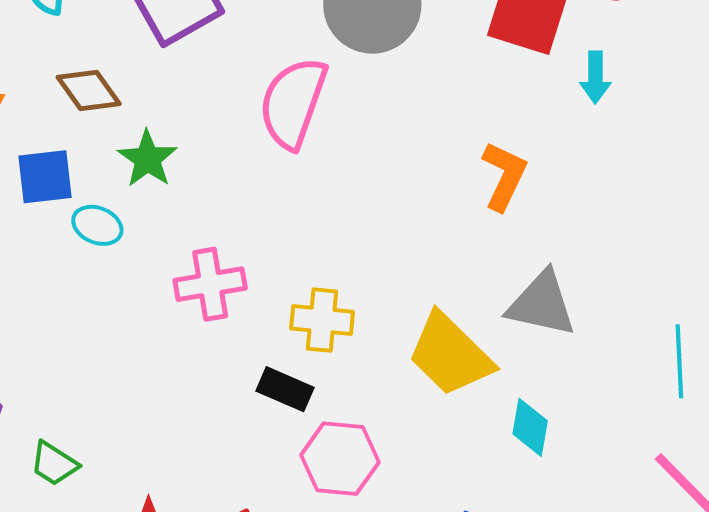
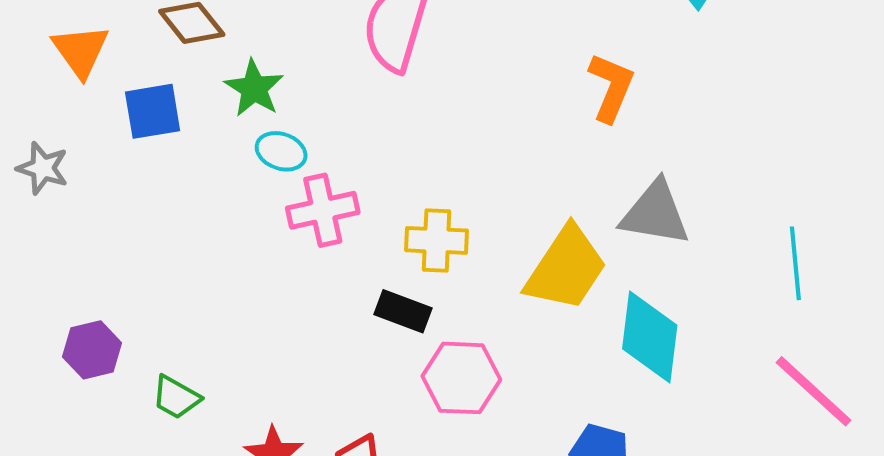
cyan ellipse: (97, 225) -> (281, 151), moved
yellow trapezoid: (450, 355) -> (566, 268), turned -98
cyan diamond: (530, 427) -> (650, 337), size x1.6

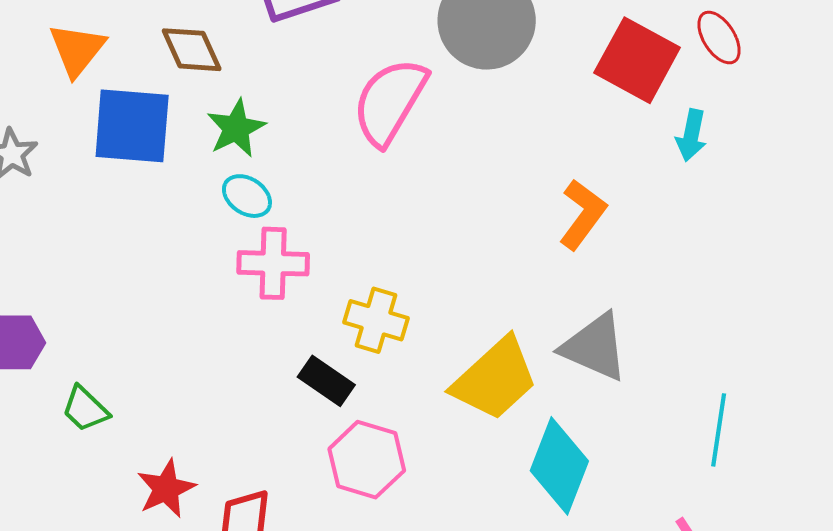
blue square: (153, 111) -> (132, 126), size x1.4

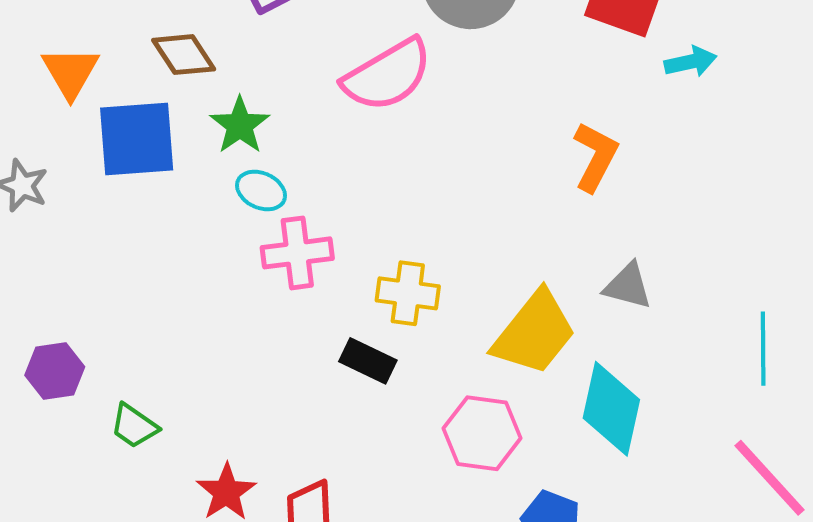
pink semicircle: (390, 101) -> (387, 75), turned -142
cyan arrow: (691, 135) -> (691, 62), turned -105
gray triangle: (595, 347) -> (628, 286), size x0.7
pink hexagon: (367, 460) -> (482, 433), moved

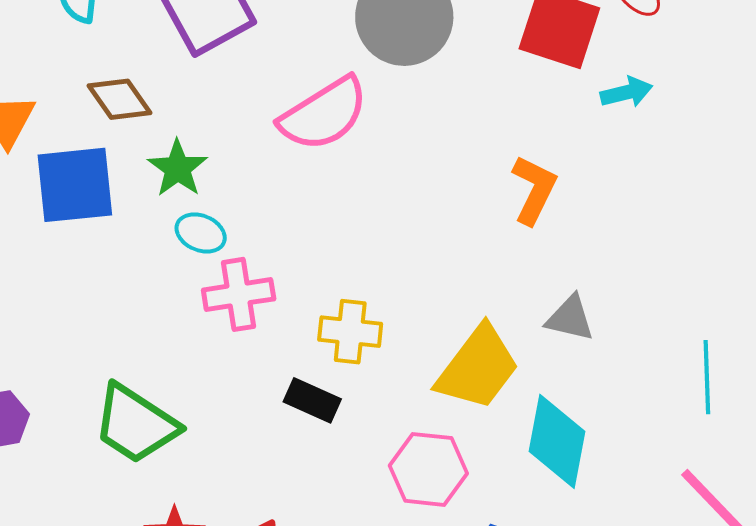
green trapezoid: (134, 426) -> (136, 424), moved, size x1.8

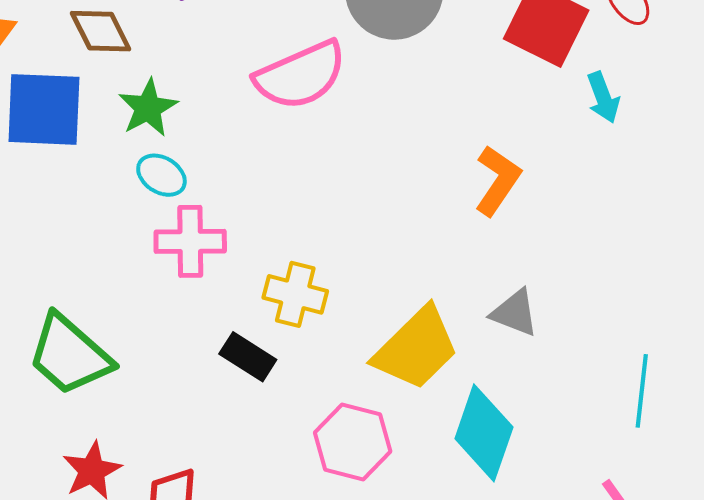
cyan arrow: (626, 92) -> (603, 97), turned 75

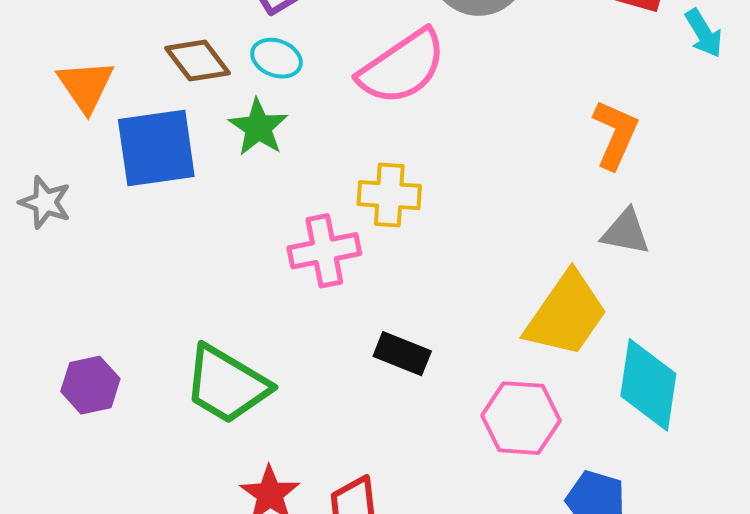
cyan ellipse: (161, 175) -> (276, 58), moved
yellow cross: (295, 294) -> (389, 195), moved
gray triangle: (515, 313) -> (626, 232), moved

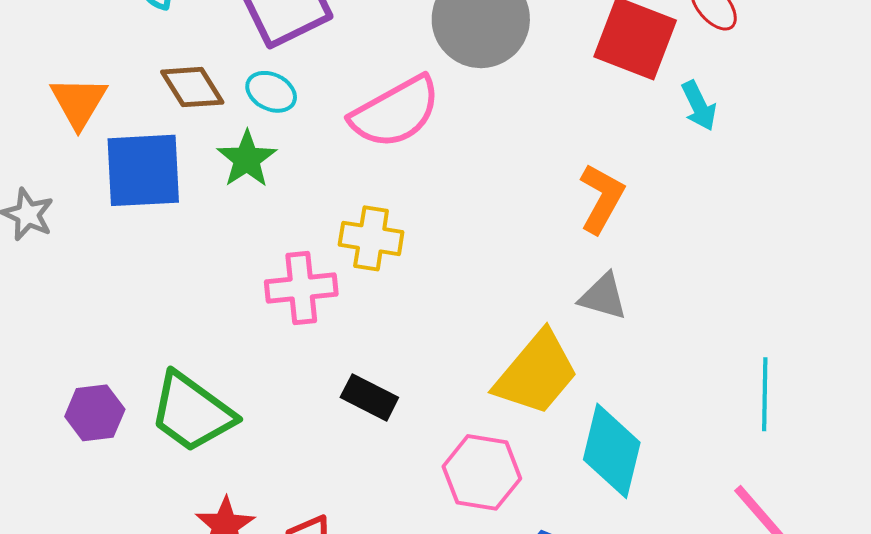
purple hexagon: (90, 385) -> (95, 413), moved

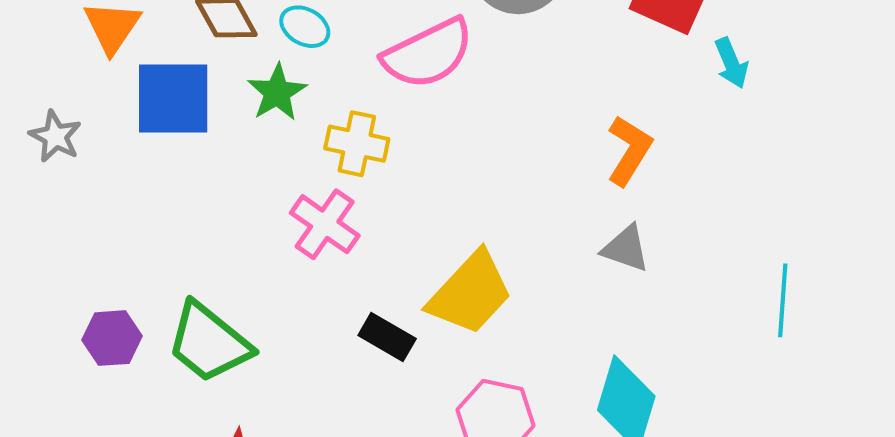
yellow cross: (371, 238) -> (357, 144), moved
pink cross: (301, 288) -> (325, 224), turned 38
yellow trapezoid: (536, 373) -> (470, 293), moved
cyan line: (765, 394) -> (783, 300), moved

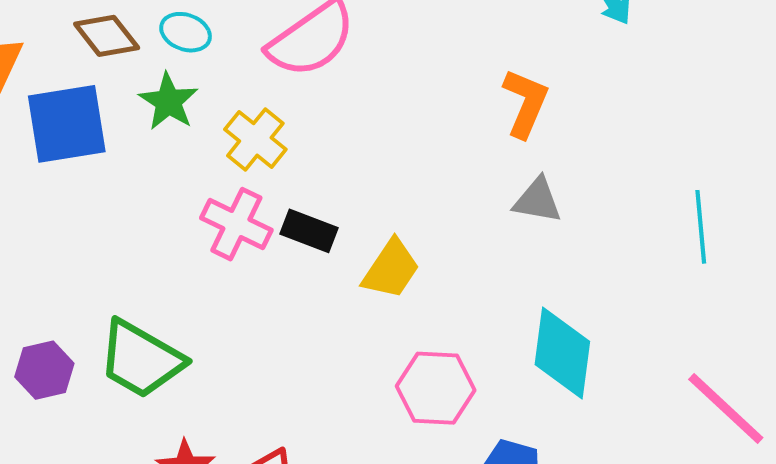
yellow cross: (357, 144) -> (255, 139), turned 36
yellow trapezoid: (470, 293) -> (391, 269), size x0.7
black rectangle: (387, 337) -> (309, 231), moved

